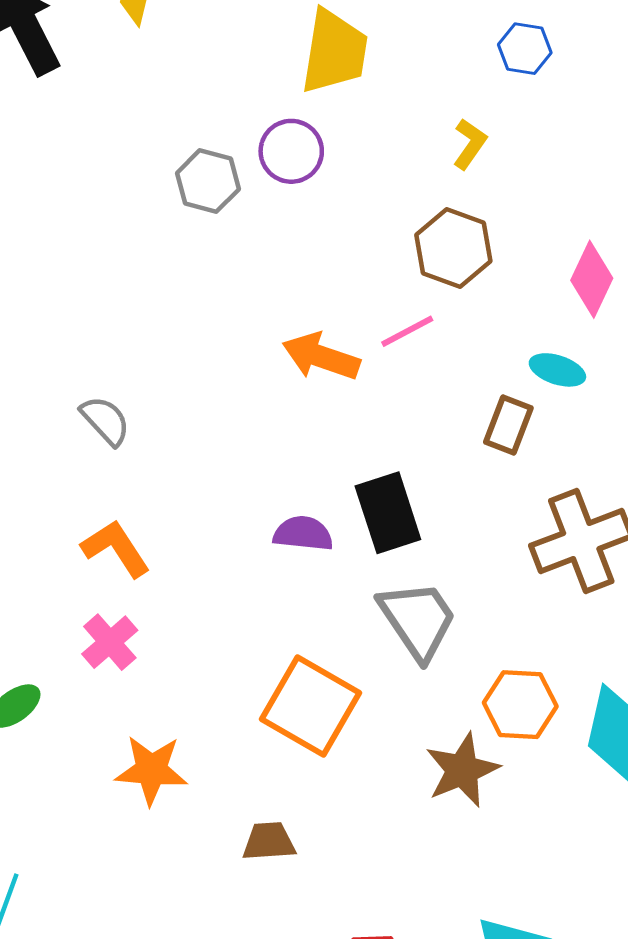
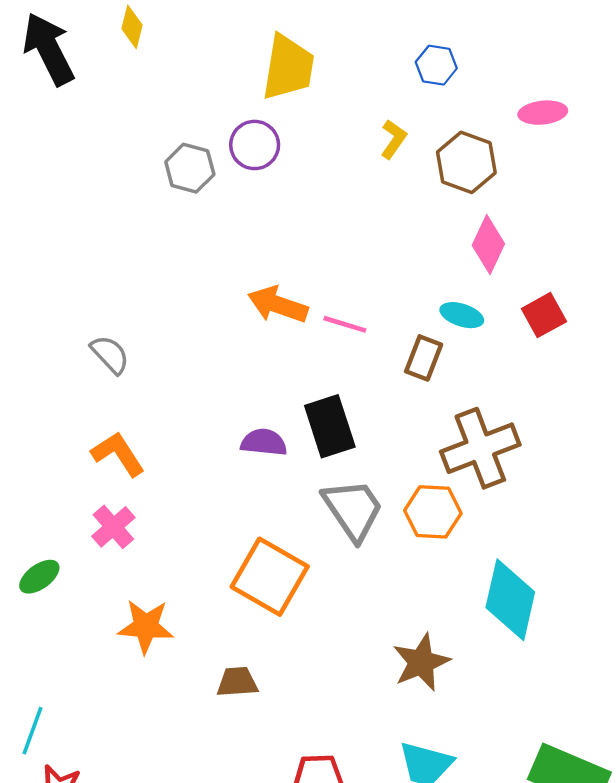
brown hexagon: (453, 248) -> (466, 162), moved
pink line: (407, 331) -> (345, 324), moved, turned 45
orange hexagon: (520, 705) -> (433, 512), moved
brown star: (462, 770) -> (421, 662), moved

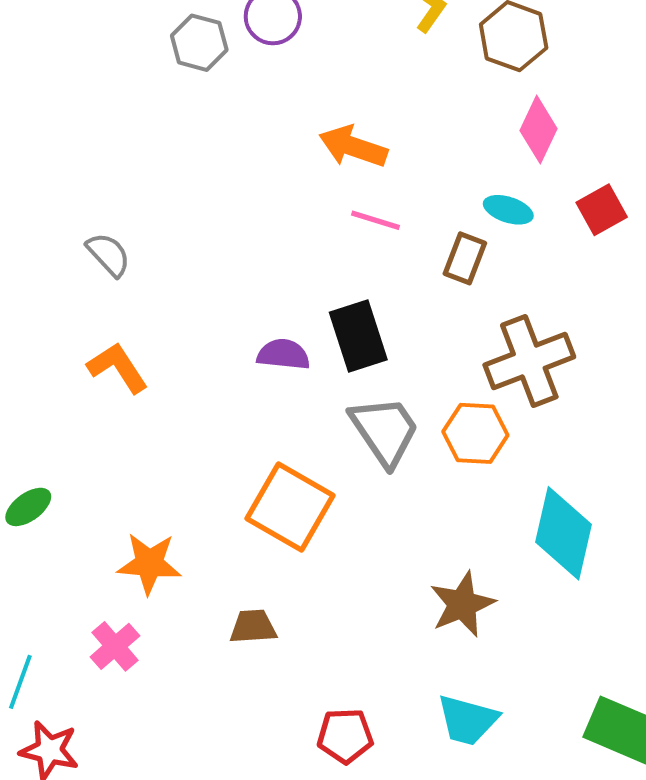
orange arrow: (278, 305) -> (353, 147), moved
pink cross: (113, 527) -> (115, 646), moved

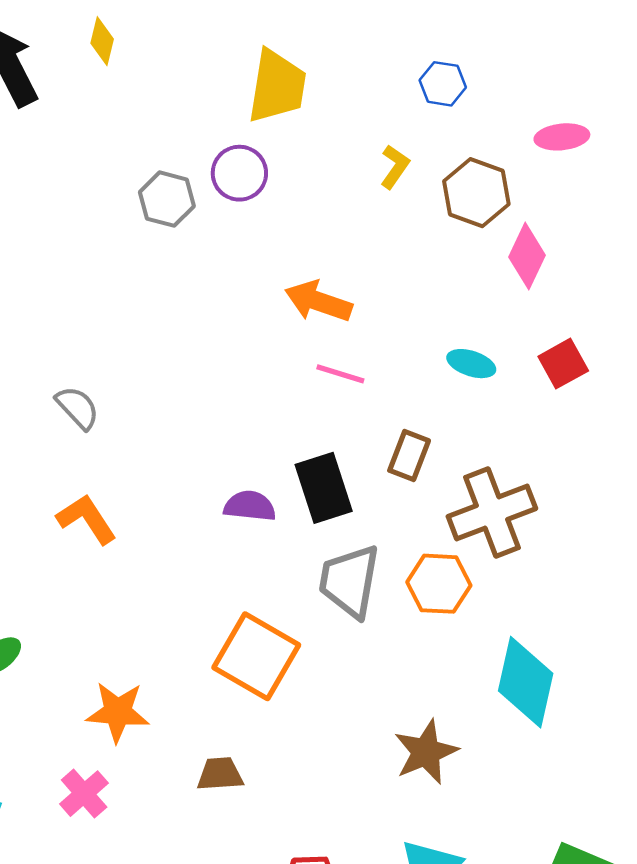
pink diamond: (539, 130) -> (527, 256), moved
brown rectangle: (465, 258) -> (409, 456), moved
gray trapezoid: (385, 431) -> (350, 581), turned -136

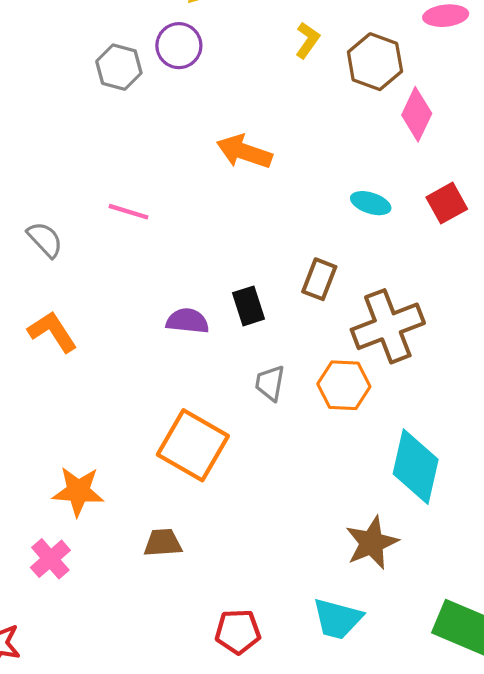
pink line: (340, 374) -> (129, 212), moved
black rectangle: (324, 488) -> (249, 306), size x0.7
gray trapezoid: (350, 581) -> (270, 383), size x0.6
brown star: (426, 752) -> (372, 543), moved

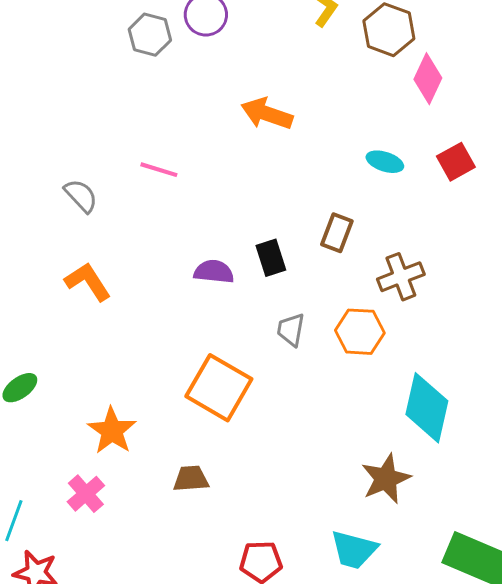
brown cross: (388, 326) -> (401, 277), size x0.7
orange star: (78, 491) -> (112, 431), turned 30

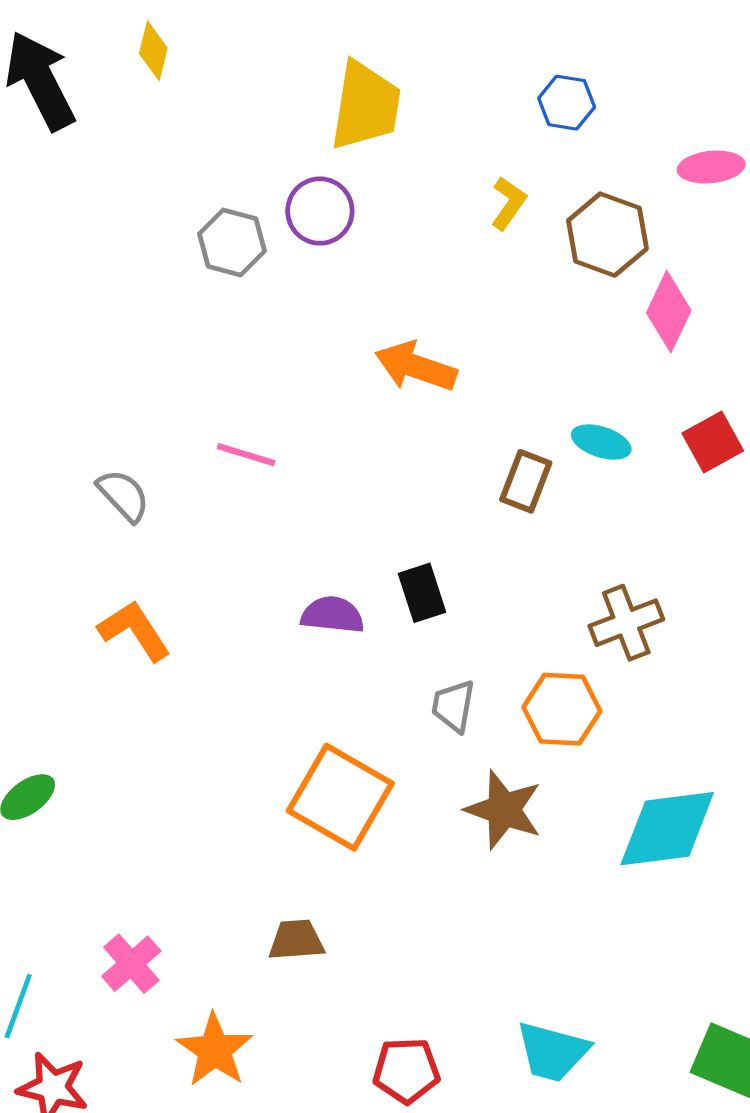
brown rectangle: (337, 233) -> (526, 481), moved
cyan diamond: (427, 408) -> (667, 829), turned 70
orange star: (112, 431) -> (215, 1050), moved
brown star: (386, 479) -> (504, 810), moved, turned -30

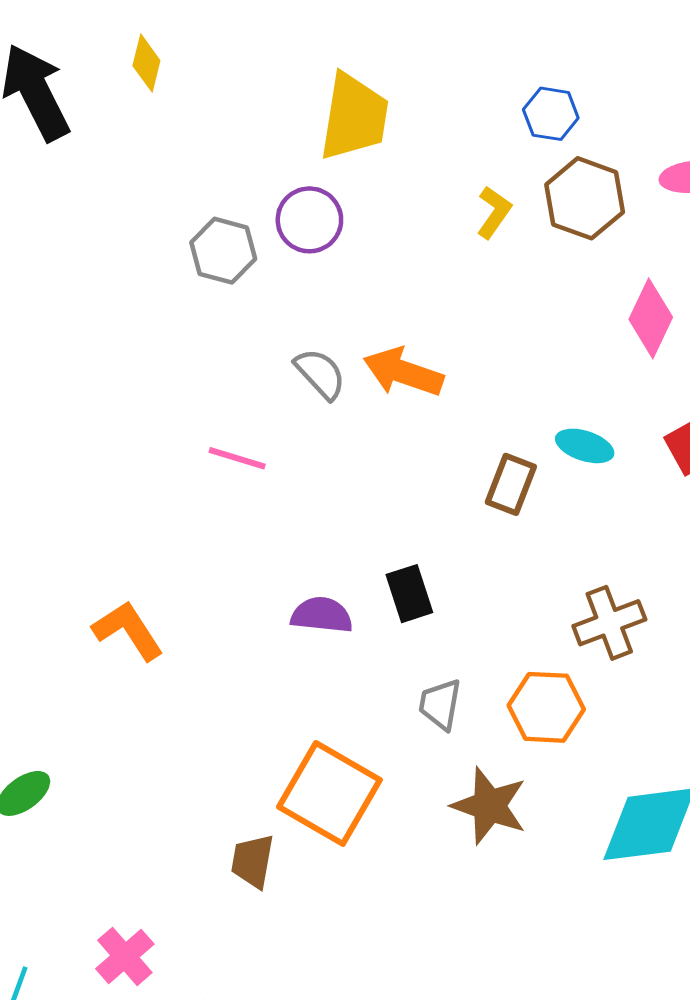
brown hexagon: (607, 235) -> (585, 198), moved
gray semicircle: (123, 495) -> (320, 374), moved
brown trapezoid: (296, 940) -> (253, 861), moved, turned -76

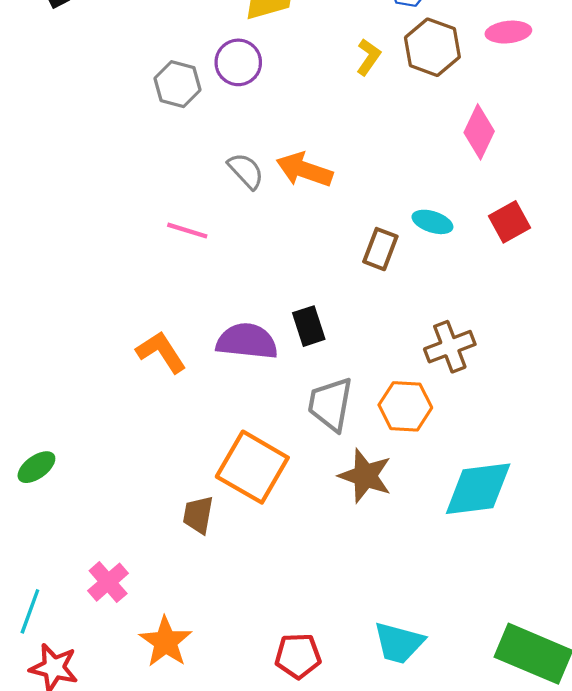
purple semicircle: (322, 615) -> (247, 341), size x1.4
orange L-shape: (128, 630) -> (161, 352), moved
gray trapezoid: (440, 704) -> (330, 404), size x1.5

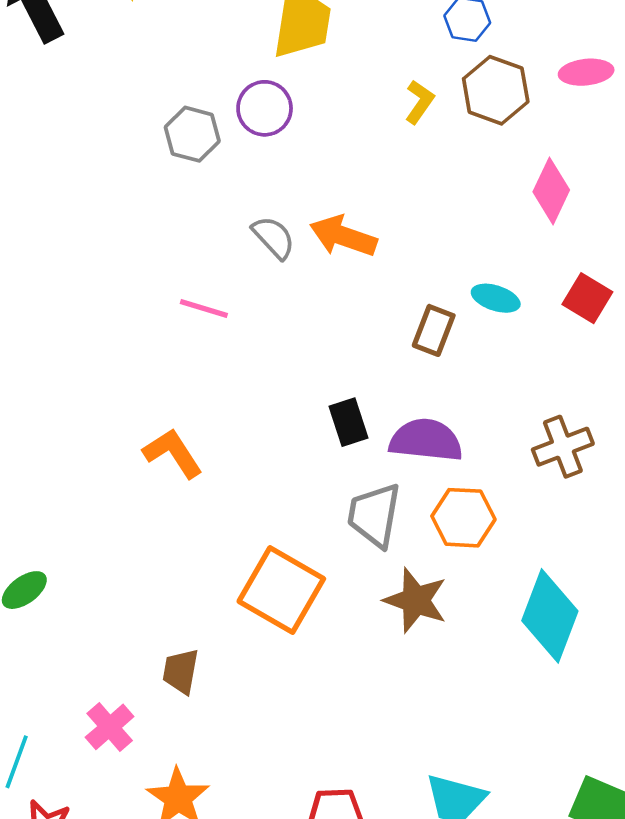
red square: (509, 222) -> (587, 298), turned -30
purple semicircle: (247, 341) -> (426, 440), moved
brown cross: (450, 347) -> (563, 447), moved
cyan diamond: (478, 489) -> (550, 616), turned -62
brown trapezoid: (198, 515) -> (181, 671), moved

